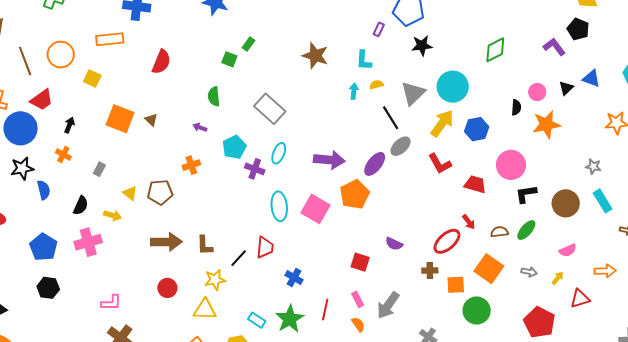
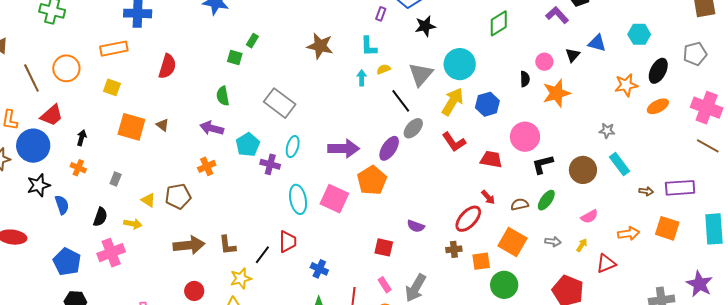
yellow square: (92, 78) -> (112, 87), moved
purple arrow: (200, 127) -> (212, 128), size x1.6

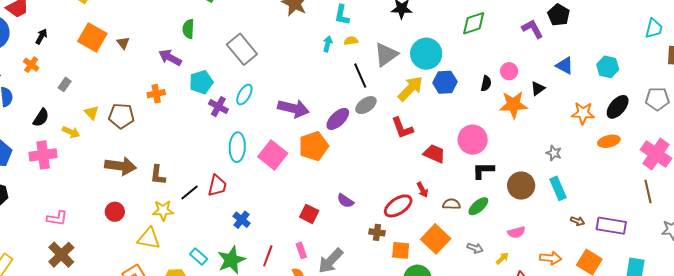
black triangle: (573, 55) -> (538, 89), moved
blue hexagon: (487, 104) -> (445, 82), moved
brown line: (708, 146) -> (648, 191), turned 35

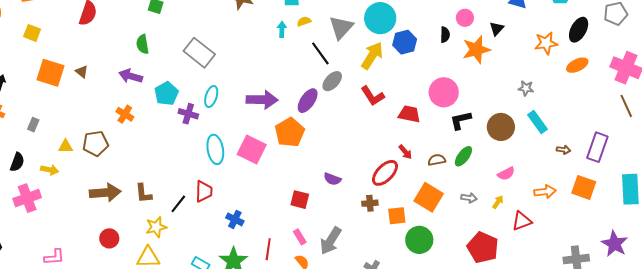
orange cross: (156, 94) -> (125, 114), turned -36
yellow triangle: (92, 113) -> (66, 146), turned -35
purple rectangle: (611, 226) -> (597, 147), turned -68

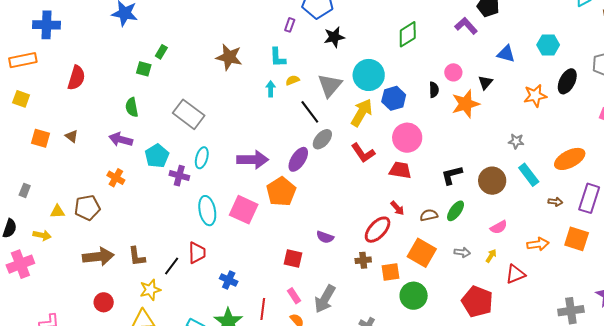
orange ellipse: (577, 65) -> (570, 159), moved, size x1.4
orange square: (51, 73) -> (41, 138), size x0.7
pink circle: (444, 92) -> (407, 138), moved

